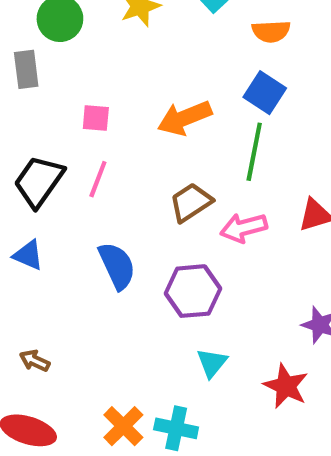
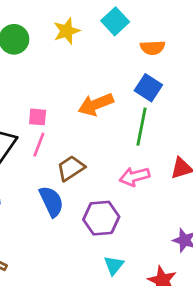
pink square: (96, 118) -> (38, 117), moved
brown trapezoid: (191, 202) -> (71, 168), moved

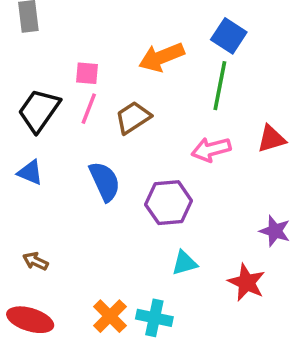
brown trapezoid: (71, 168) -> (133, 117), moved
cyan triangle: (114, 265) -> (184, 263), turned 35

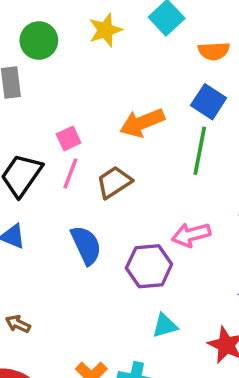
pink square: (87, 73) -> (69, 138), turned -30
pink arrow: (211, 149) -> (191, 235), moved

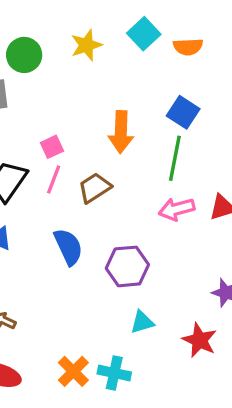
orange semicircle: (214, 51) -> (188, 47), moved
orange arrow: (142, 123) -> (121, 132), turned -66
pink arrow: (191, 235) -> (177, 209), moved

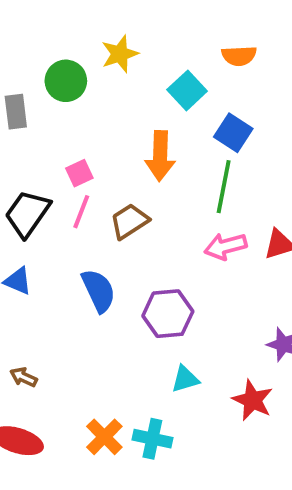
cyan square: (144, 34) -> (187, 90), moved
green circle: (24, 55) -> (66, 81), moved

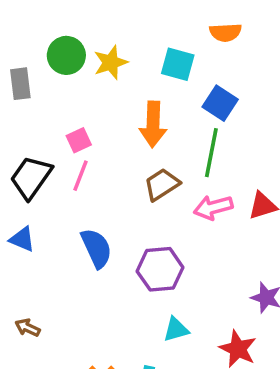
yellow star: (120, 54) -> (111, 62), moved
cyan square: (187, 90) -> (178, 64), turned -32
brown trapezoid: (129, 221) -> (162, 184), moved

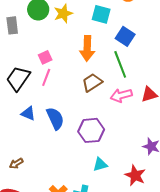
green line: (211, 153) -> (120, 64), turned -32
blue triangle: (22, 239) -> (28, 113), moved
brown arrow: (27, 328) -> (16, 163), turned -56

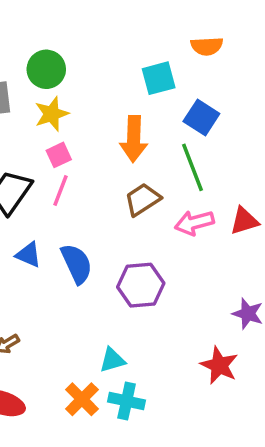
yellow star: (63, 13) -> (52, 114), moved
cyan square: (101, 14) -> (159, 78), turned -30
cyan triangle: (100, 164) -> (112, 360), moved

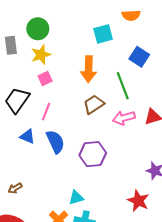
blue square: (201, 117) -> (139, 57), moved
pink line: (61, 191) -> (46, 112), moved

